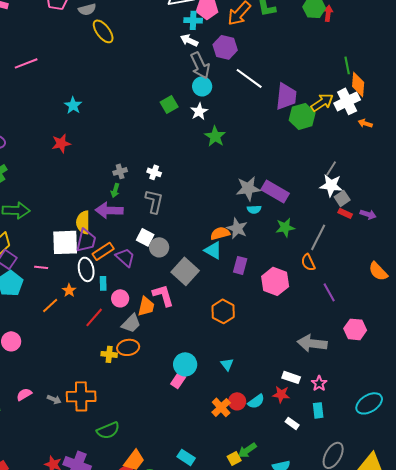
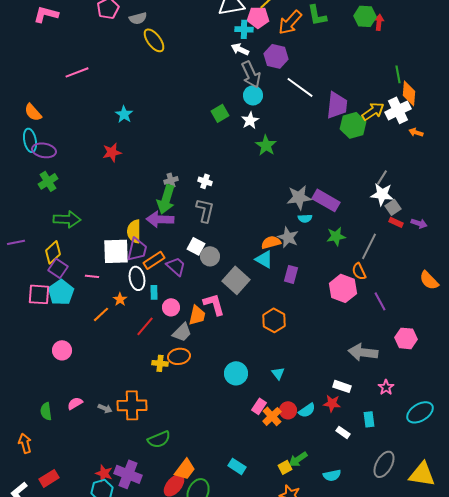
green arrow: (115, 190) -> (166, 199), size x2.0
pink hexagon: (275, 281) -> (343, 288), moved
pink rectangle: (178, 380) -> (259, 406), moved
pink star: (319, 383) -> (386, 387), moved

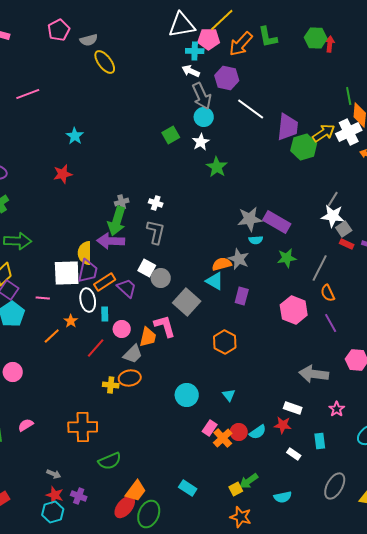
orange semicircle: (359, 271) -> (328, 293), moved
gray arrow: (105, 408) -> (54, 474), moved
purple cross: (128, 474) -> (79, 496), size x0.6

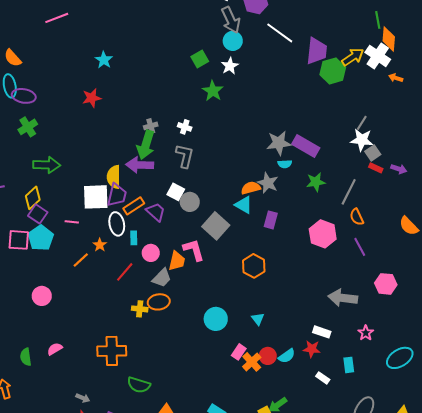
white cross: (349, 132) -> (378, 56), turned -30
green star: (217, 167) -> (213, 91), moved
green semicircle: (110, 461) -> (139, 385), turned 40

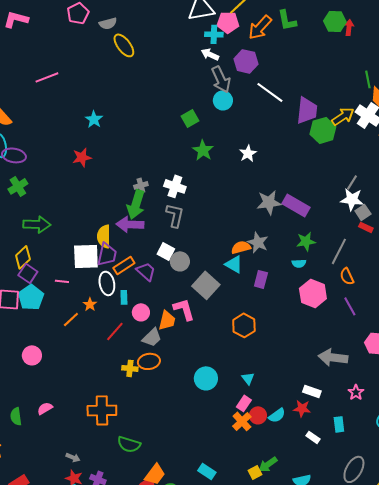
white star: (230, 66) -> (248, 153), moved
white cross: (185, 127) -> (175, 186), size x1.5
cyan semicircle: (285, 164) -> (299, 263), moved
pink rectangle: (239, 352) -> (244, 403), moved

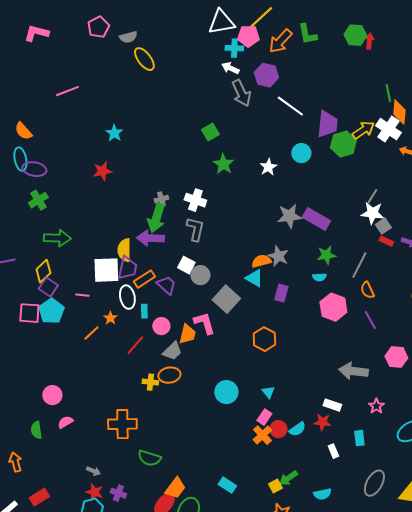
cyan circle: (223, 100) -> (301, 153), moved
pink circle: (32, 355) -> (52, 395), moved
white rectangle: (313, 437) -> (333, 451), turned 32

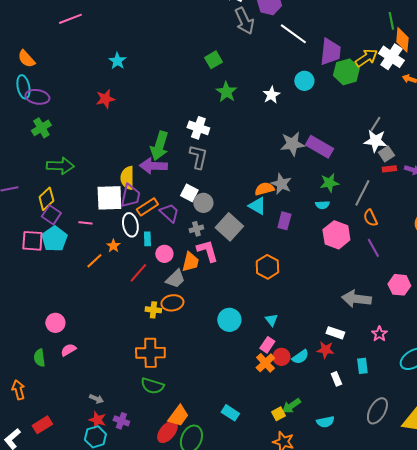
gray cross: (161, 199) -> (196, 229), moved
red rectangle: (386, 241) -> (389, 169), turned -32
orange cross: (122, 424) -> (150, 353), moved

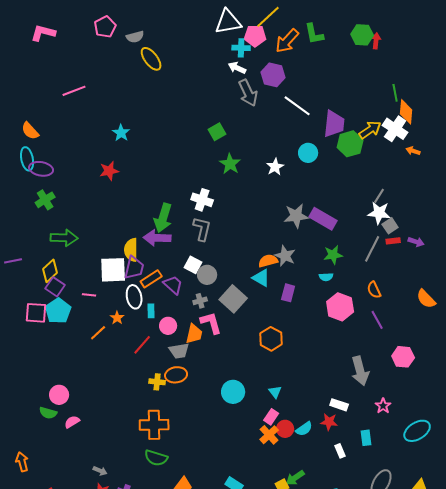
gray line: (362, 193) -> (372, 249), moved
gray trapezoid: (175, 279) -> (179, 351), turned 35
gray arrow: (356, 299) -> (360, 371), turned -112
green semicircle: (39, 358) -> (48, 413), moved, turned -66

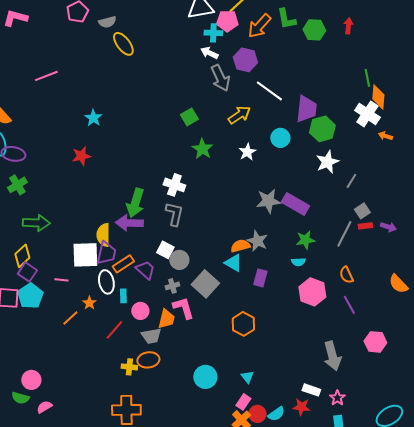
green hexagon: (362, 35) -> (314, 30), moved
yellow arrow: (370, 130) -> (239, 115), moved
white star: (379, 213) -> (327, 162), moved, turned -30
pink star: (383, 406) -> (337, 398), moved

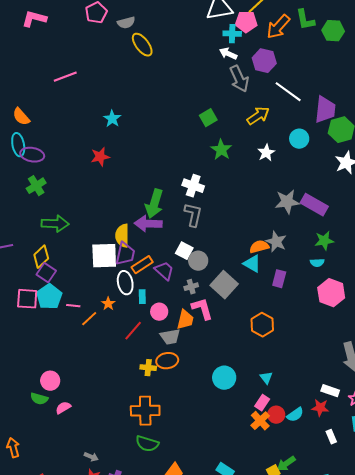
pink line: (61, 280) -> (73, 306), moved

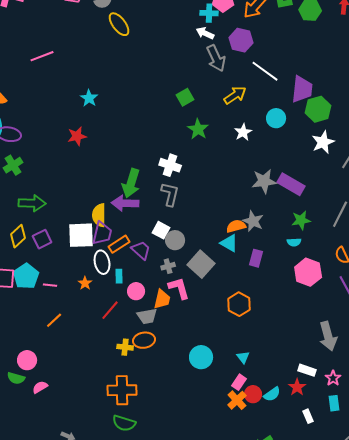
purple square: (46, 273) -> (42, 239), moved, turned 30
orange line: (89, 319) -> (54, 320), moved
red star: (320, 408) -> (297, 387), turned 30

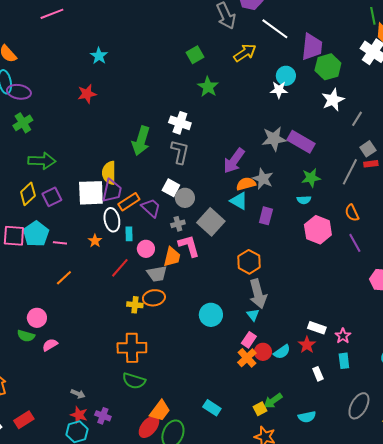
white star: (243, 132) -> (279, 90), moved, turned 30
purple arrow: (125, 203) -> (234, 161), moved, turned -56
gray arrow: (328, 336) -> (258, 294), moved

